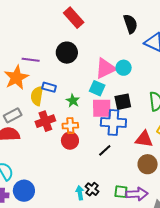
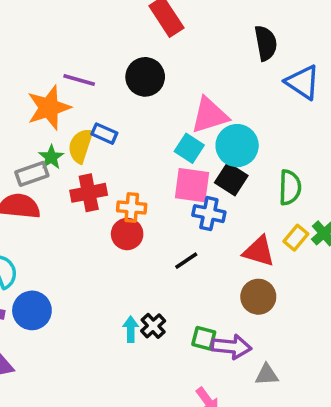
cyan circle: (124, 68) -> (237, 146), moved, size x1.5
green star: (73, 101) -> (51, 157), moved
black square: (123, 102) -> (231, 179), turned 36
blue cross: (113, 123) -> (209, 214), size x0.7

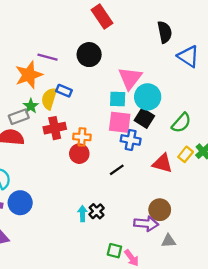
pink triangle: (210, 115) -> (130, 78), turned -35
cyan square: (189, 148) -> (118, 99), turned -30
green semicircle: (290, 187) -> (181, 123), turned 40
brown circle: (258, 297) -> (160, 210), moved
green square: (204, 338) -> (114, 251), moved

